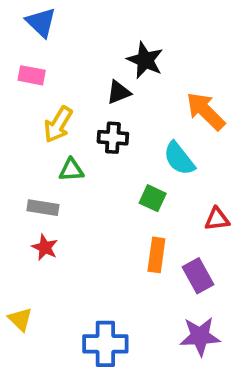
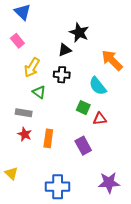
pink rectangle: (32, 75) -> (17, 41), turned 40
green triangle: (71, 170) -> (39, 92), turned 40
red triangle: (217, 219) -> (100, 119), moved
orange rectangle: (156, 255) -> (48, 138), moved
purple rectangle: (198, 276) -> (83, 146), moved

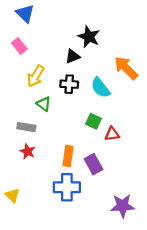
cyan semicircle: (98, 86) -> (100, 88), moved
orange rectangle: (48, 138) -> (68, 156), moved
blue cross: (58, 187) -> (67, 187), moved

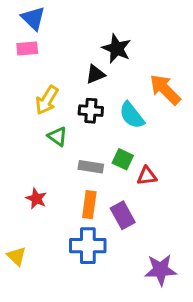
pink rectangle: (19, 46) -> (27, 49), moved, turned -56
gray rectangle: (26, 127) -> (91, 167), moved

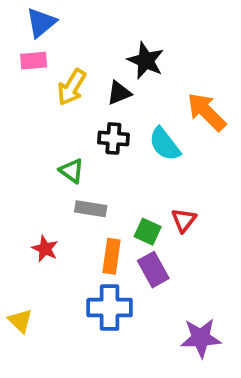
blue triangle: (33, 18) -> (41, 23), turned 36
yellow arrow: (47, 100) -> (72, 87), moved
green square: (123, 159) -> (148, 232), moved
gray rectangle: (91, 167) -> (91, 209), moved
red triangle: (147, 176) -> (184, 220), turned -45

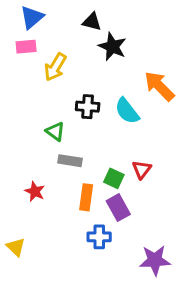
black triangle: (119, 93) -> (92, 22), moved, turned 36
blue cross: (110, 308) -> (99, 237), moved, size x0.7

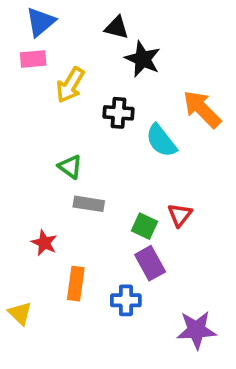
black cross: (88, 107) -> (118, 113), moved
orange rectangle: (86, 197) -> (76, 284), moved

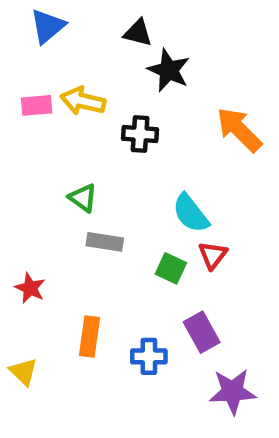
pink rectangle: (33, 59) -> (37, 105), moved
yellow arrow: (70, 85) -> (83, 101), turned 72
cyan semicircle: (161, 141) -> (191, 213), moved
red star: (44, 243) -> (30, 288), moved
purple rectangle: (150, 263) -> (202, 332), moved

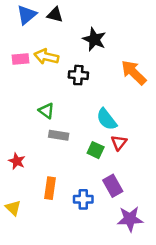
black triangle: (138, 33) -> (55, 15), moved

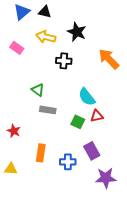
yellow arrow: (46, 57) -> (46, 37), moved
pink rectangle: (21, 59) -> (17, 48), turned 40
red triangle: (119, 143) -> (97, 116), turned 40
yellow triangle: (13, 208) -> (11, 169), turned -40

